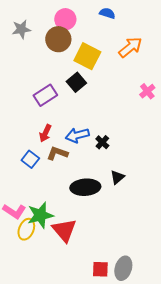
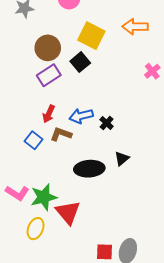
brown circle: (58, 39) -> (48, 48), moved
orange arrow: (130, 47) -> (135, 27), turned -140
yellow ellipse: (26, 229) -> (36, 229), moved

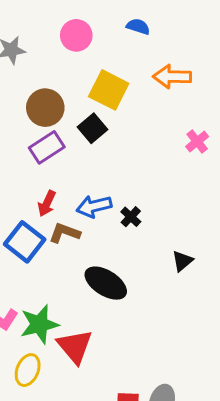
blue square: (33, 140) -> (25, 242), size x1.5
black triangle: (122, 159) -> (182, 261), moved
black ellipse: (89, 169) -> (106, 283), turned 36

